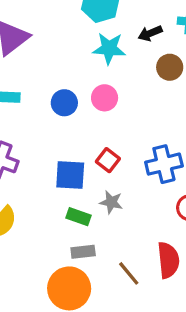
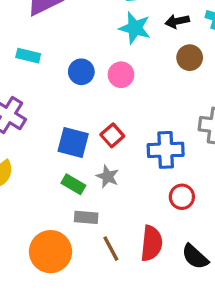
gray rectangle: (83, 252) -> (86, 217), moved

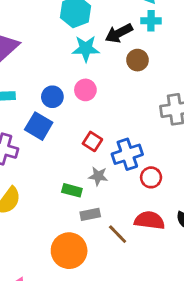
black arrow: (177, 21) -> (119, 33), size x1.4
blue square: (73, 143) -> (39, 126), moved, turned 32
blue cross: (166, 150) -> (127, 154), moved
red circle: (182, 197) -> (151, 177), moved
red semicircle: (152, 243) -> (150, 220), turned -72

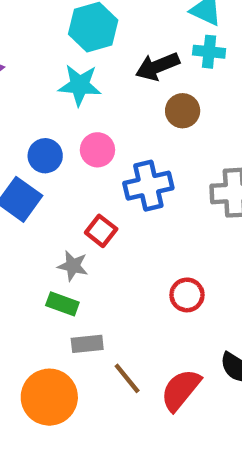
cyan star: (86, 49) -> (80, 85), moved
blue cross: (127, 154) -> (148, 186), moved
gray star: (98, 176) -> (73, 266), moved
red semicircle: (150, 220) -> (181, 390), moved, turned -64

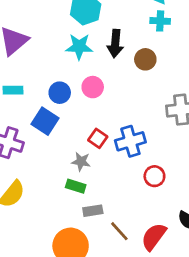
black arrow: (157, 66) -> (115, 43), moved, turned -60
blue cross: (148, 186) -> (130, 141), moved

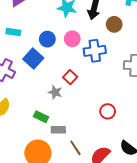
blue cross: (130, 141) -> (95, 51), moved
green rectangle: (76, 186) -> (41, 117), moved

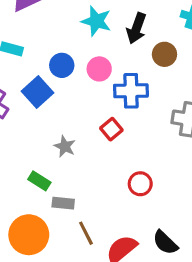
red square: (70, 77) -> (111, 129), moved

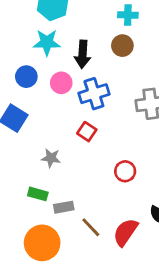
black arrow: (136, 28) -> (83, 54), moved
brown circle: (164, 54) -> (122, 46), moved
blue circle: (62, 65) -> (26, 77), moved

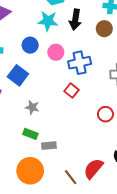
black arrow: (83, 54) -> (75, 20), moved
gray star: (51, 158) -> (32, 107), moved
red circle: (125, 171) -> (105, 114), moved
brown line: (91, 227) -> (71, 177), moved

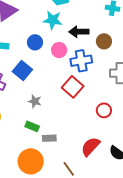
black arrow: (75, 20) -> (79, 32), moved, turned 78
brown circle: (104, 29) -> (104, 41), moved
red square: (72, 91) -> (73, 87), size x1.5
red semicircle: (93, 169) -> (90, 147), moved

